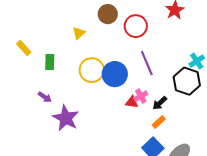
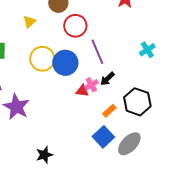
red circle: (136, 26) -> (75, 26), moved
black hexagon: (187, 81) -> (137, 102), moved
black arrow: (160, 103) -> (107, 79), moved

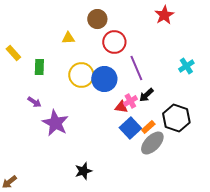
yellow triangle: (29, 22) -> (68, 38), turned 40
blue square: (103, 137) -> (130, 128), moved
gray ellipse: (129, 144) -> (152, 143), moved

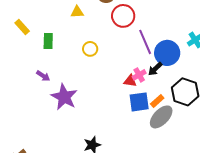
yellow circle: (81, 75) -> (90, 49), size x0.6
blue circle: (104, 79) -> (167, 53), moved
blue square: (130, 128) -> (139, 102), turned 35

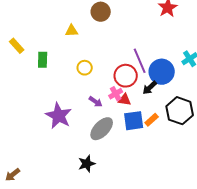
red circle: (123, 16) -> (126, 76), moved
pink cross: (139, 75) -> (116, 94), moved
purple arrow: (43, 76) -> (96, 102), moved
gray ellipse: (161, 117) -> (102, 129), moved

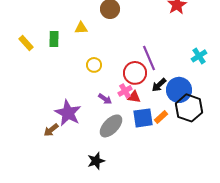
green rectangle: (43, 60) -> (54, 39), moved
blue circle: (162, 72) -> (179, 90), moved
brown arrow: (13, 175) -> (51, 130), moved

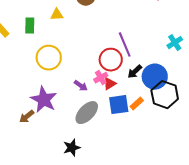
yellow circle: (94, 65) -> (49, 58), moved, size x1.6
red triangle: (134, 97) -> (110, 84), turned -40

